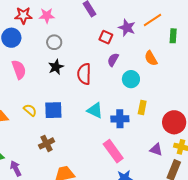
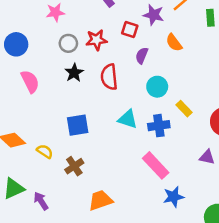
red star: (23, 15) -> (96, 40), moved
orange semicircle: (151, 58) -> (174, 43), moved
cyan circle: (131, 79) -> (157, 87), moved
yellow rectangle: (142, 108) -> (184, 109), turned -48
yellow semicircle: (30, 110) -> (45, 151), moved

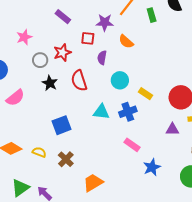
pink semicircle: (30, 81) -> (15, 98), turned 90
pink rectangle: (156, 165) -> (132, 145), size x0.7

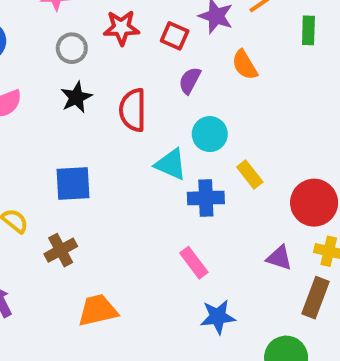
red star: (62, 53) -> (121, 28), moved
cyan triangle: (101, 112) -> (171, 164), moved

